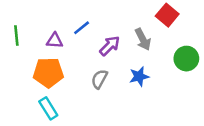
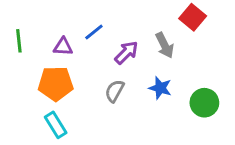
green circle: (186, 59) -> (204, 103), moved
blue star: (139, 76) -> (160, 88), turned 30

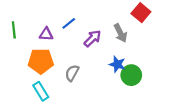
gray semicircle: (115, 91) -> (72, 73), moved
green circle: (204, 103) -> (131, 75), moved

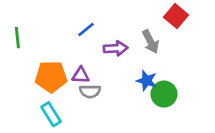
purple triangle: (46, 34) -> (81, 75), moved
purple arrow: (92, 38) -> (116, 48), turned 42
gray semicircle: (72, 73) -> (90, 91), turned -119

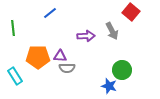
blue line: (86, 30) -> (50, 13), moved
blue star: (146, 81) -> (109, 86), moved
cyan rectangle: (51, 114) -> (15, 76), moved

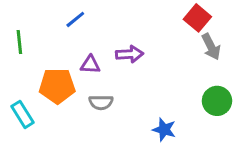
gray arrow: (112, 31) -> (211, 47), moved
purple triangle: (60, 56) -> (90, 65), moved
green circle: (122, 70) -> (217, 101), moved

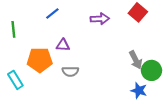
gray arrow: (211, 47) -> (136, 60), moved
purple arrow: (130, 54) -> (100, 19), moved
blue star: (164, 130) -> (139, 90), moved

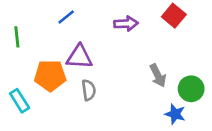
purple triangle: (63, 45) -> (79, 57), size x1.5
gray arrow: (136, 60) -> (158, 75), moved
gray semicircle: (70, 72) -> (89, 90), turned -98

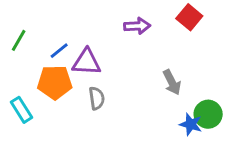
blue line: (66, 17) -> (59, 51), moved
green line: (17, 37) -> (19, 40), turned 36
green circle: (191, 89) -> (208, 114), moved

